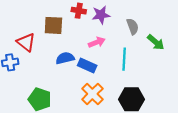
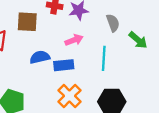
blue rectangle: (87, 65) -> (64, 65), turned -30

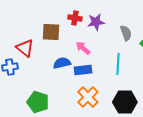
pink arrow: (74, 40) -> (83, 48), moved, turned -119

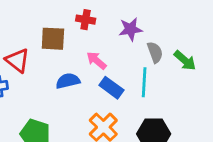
purple star: (96, 22) -> (131, 29), moved
gray semicircle: (126, 33) -> (155, 52), moved
blue rectangle: (83, 70) -> (111, 88), moved, turned 42

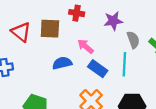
red triangle: (18, 60) -> (21, 32), moved

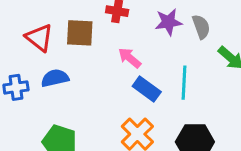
gray semicircle: (133, 40) -> (201, 27), moved
blue semicircle: (62, 63) -> (55, 78), moved

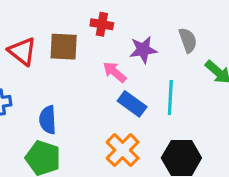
purple star: (168, 22) -> (143, 50), moved
blue semicircle: (55, 78) -> (48, 120), moved, turned -80

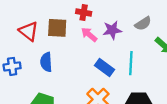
gray semicircle: (188, 40) -> (143, 23), turned 77
pink arrow: (115, 72) -> (89, 34), moved
blue semicircle: (48, 120) -> (46, 62), moved

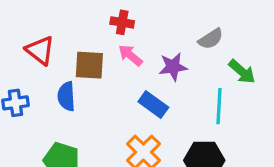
brown square: (57, 28) -> (89, 65), moved
purple star: (112, 30) -> (173, 67), moved
cyan line: (131, 63) -> (219, 106), moved

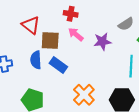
red triangle: (40, 50) -> (31, 25), moved
blue rectangle: (153, 104) -> (58, 65), moved

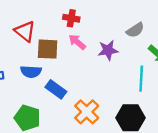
blue semicircle: (36, 60) -> (31, 72), turned -84
blue rectangle: (58, 65) -> (56, 89), moved

